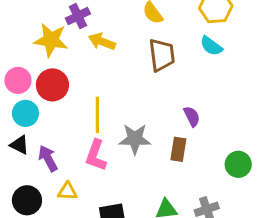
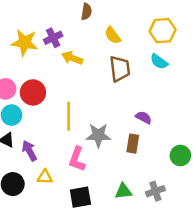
yellow star: (51, 40) -> (25, 43), moved
purple semicircle: (192, 116) -> (144, 117), turned -35
pink L-shape: (96, 155) -> (77, 159), moved

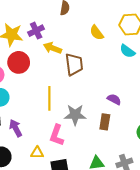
yellow semicircle: (113, 35) -> (97, 33), moved
brown trapezoid: (120, 69) -> (74, 64), moved
red circle: (33, 92) -> (19, 62), moved
yellow triangle: (45, 177) -> (37, 153), moved

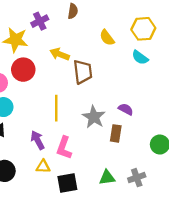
purple cross: (36, 31) -> (40, 21), moved
gray star: (75, 115) -> (94, 117), moved, turned 30
purple arrow: (16, 128) -> (38, 140), moved

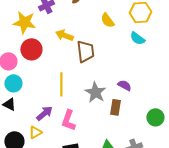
purple arrow: (38, 140) -> (44, 113), turned 78
yellow triangle: (43, 167) -> (35, 132), moved, turned -32

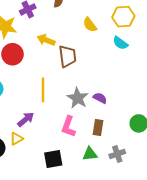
purple semicircle: (124, 85) -> (100, 98), moved
brown rectangle: (115, 107) -> (98, 127), moved
pink L-shape: (68, 120) -> (68, 126), moved

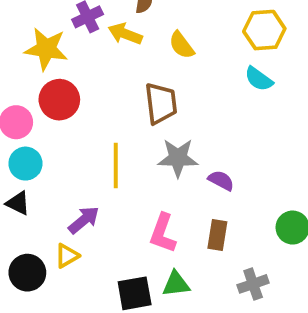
yellow semicircle: (90, 25) -> (182, 45), moved
yellow arrow: (46, 40) -> (125, 34), moved
gray star: (78, 98) -> (178, 158), moved, turned -30
green triangle: (90, 154) -> (176, 284), moved

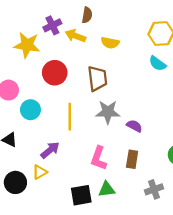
yellow semicircle: (182, 45) -> (110, 43), turned -42
red circle: (59, 100) -> (55, 73), moved
cyan circle: (25, 164) -> (30, 110), moved

